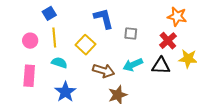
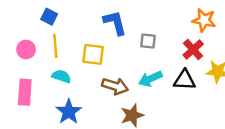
blue square: (49, 13) -> (49, 17), turned -32
yellow square: (85, 45) -> (93, 54), turned -36

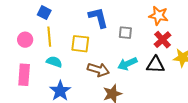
orange star: (204, 20) -> (158, 16), moved

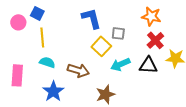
pink circle: (25, 40) -> (18, 22), moved
yellow square: (80, 44) -> (101, 46), moved, turned 36
brown arrow: (98, 70) -> (78, 70), moved

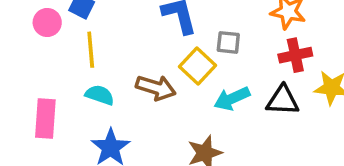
red cross: (155, 40) -> (295, 55), turned 30
brown arrow: (78, 70) -> (156, 88), moved

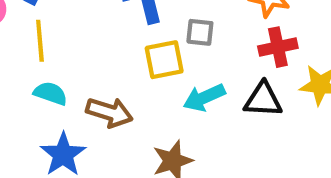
yellow square: (197, 66) -> (164, 60), turned 36
brown arrow: (156, 88) -> (109, 112), moved

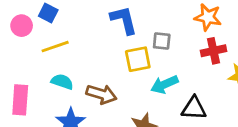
yellow line: (40, 41) -> (55, 47), turned 76
black triangle: (263, 100) -> (194, 108), moved

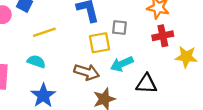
yellow line: (55, 47) -> (44, 32), moved
brown arrow: (101, 94) -> (87, 72), moved

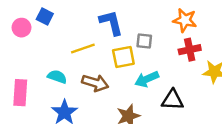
yellow line: (44, 32) -> (83, 48), moved
brown arrow: (87, 72) -> (95, 83), moved

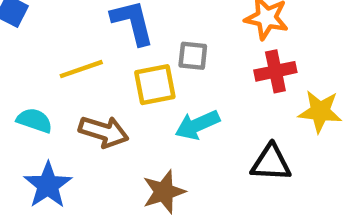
black triangle: (172, 100) -> (271, 163), moved

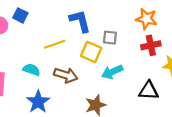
yellow square: (155, 85) -> (91, 52), turned 35

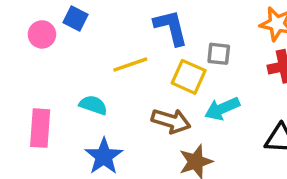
brown arrow: (66, 75) -> (171, 121), moved

